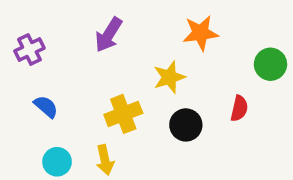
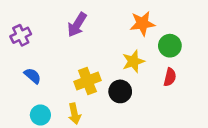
green circle: (270, 64) -> (170, 46), moved
yellow star: (169, 77) -> (133, 61), moved
black circle: (186, 125) -> (120, 91), moved

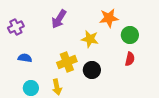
yellow star: (133, 61) -> (90, 39), moved, turned 30
blue semicircle: (33, 76) -> (25, 58), turned -32

